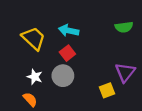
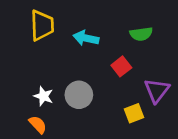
green semicircle: (124, 27) -> (141, 34), moved
yellow trapezoid: (34, 38) -> (42, 25), moved, turned 45
red square: (67, 53) -> (121, 66), moved

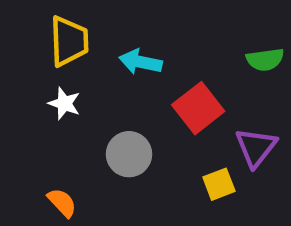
green semicircle: (141, 34) -> (265, 60), moved
red square: (121, 66) -> (198, 108), size x1.5
white star: (43, 96) -> (64, 103), moved

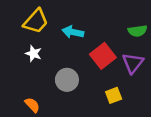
yellow trapezoid: (69, 41) -> (36, 21), turned 44
purple triangle: (256, 147) -> (133, 63), moved

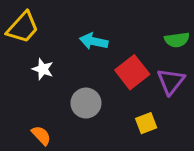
yellow trapezoid: (36, 21) -> (23, 27), moved

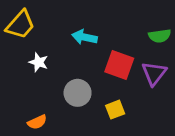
red square: (132, 72) -> (119, 65), turned -32
yellow square: (146, 123) -> (115, 110), moved
orange semicircle: (41, 135) -> (37, 122), turned 108

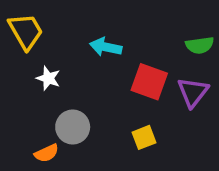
yellow trapezoid: (20, 25) -> (26, 31), turned -72
gray circle: (78, 93) -> (73, 127), moved

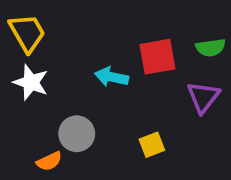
cyan arrow: (106, 47) -> (112, 77), moved
white star: (48, 78) -> (31, 82), moved, size x1.4
red square: (149, 82) -> (157, 57), moved, turned -30

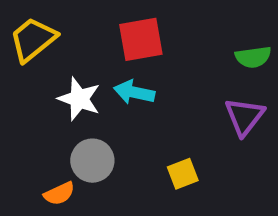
yellow trapezoid: (27, 33) -> (33, 39), turned -99
red square: (157, 57) -> (141, 39), moved
white star: (31, 82) -> (79, 99), moved

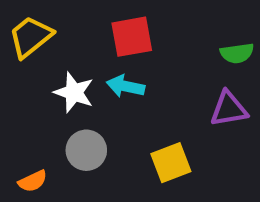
purple triangle: (244, 116) -> (229, 109), turned 42
yellow square: (183, 174) -> (171, 163), size x1.4
orange semicircle: (59, 194) -> (33, 181), moved

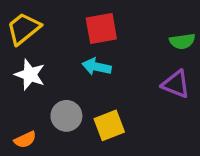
white star: (74, 92) -> (30, 75), moved
purple triangle: (229, 109) -> (176, 84), turned 32
yellow square: (171, 163) -> (109, 125), moved

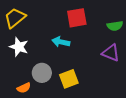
red square: (101, 29) -> (77, 18), moved
orange semicircle: (25, 140) -> (24, 88), moved

